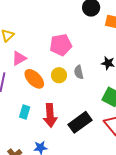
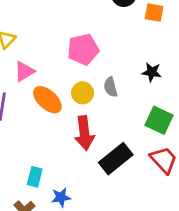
cyan rectangle: (25, 112) -> (35, 177), moved
red arrow: (50, 115) -> (84, 133), moved

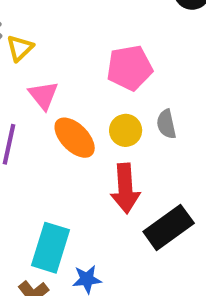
pink triangle: (24, 71) -> (43, 95), turned -40
cyan rectangle: (35, 177) -> (51, 248), size x1.6

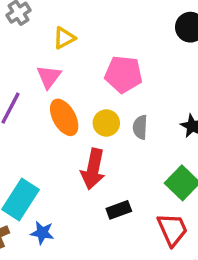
yellow triangle: (20, 48) -> (64, 38), moved
black rectangle: (169, 227) -> (119, 210), size x0.6

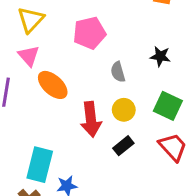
yellow triangle: (64, 38) -> (31, 20), size x1.4
yellow circle: (106, 123) -> (124, 110), moved

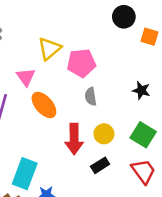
yellow triangle: (31, 20) -> (49, 49), moved
gray semicircle: (118, 72) -> (91, 97), moved

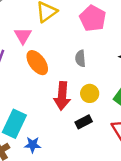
pink pentagon: (81, 63) -> (93, 18), moved, turned 30

